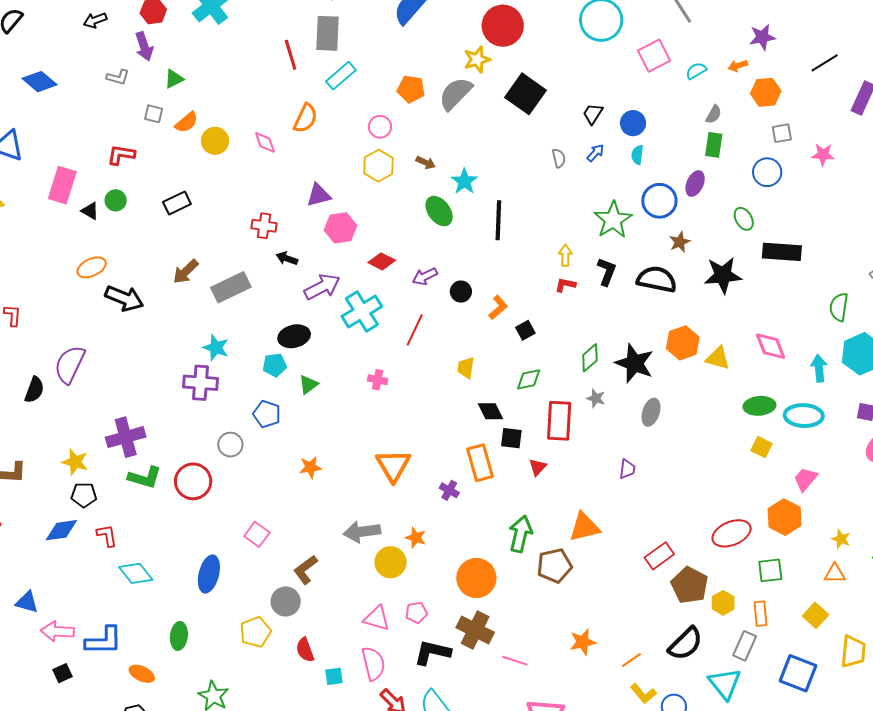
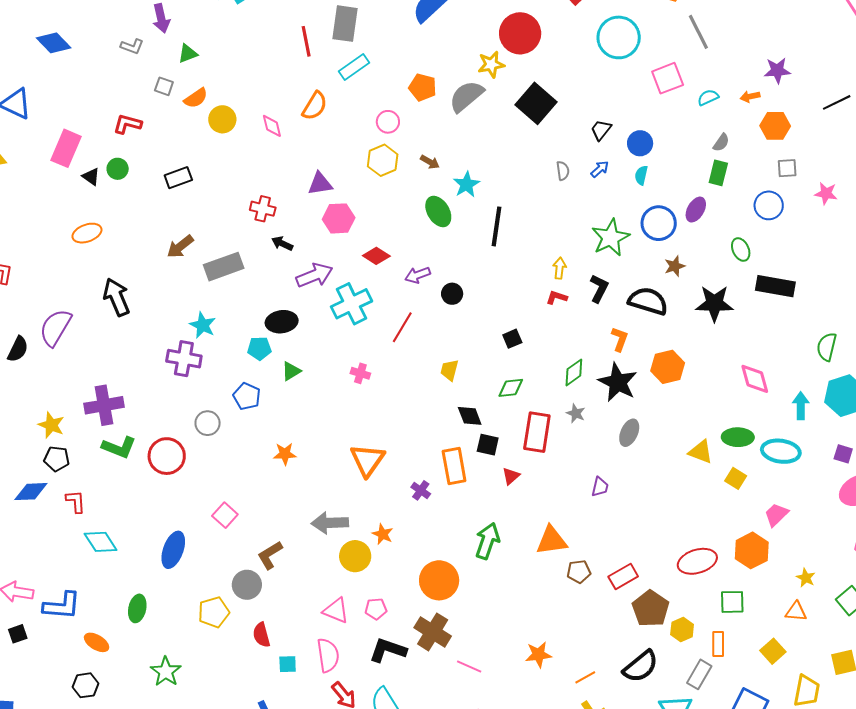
black arrow: (124, 298) -> (117, 297), moved, turned -141
orange L-shape: (498, 307) -> (620, 339), moved, turned -35
yellow triangle: (718, 358) -> (701, 452), moved
brown pentagon: (554, 566) -> (579, 572), moved, size x0.7

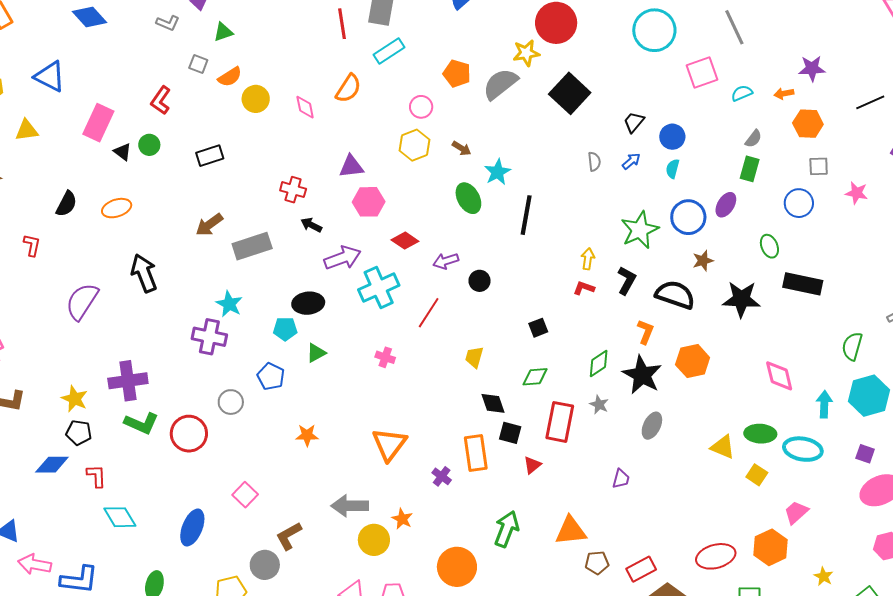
red L-shape: (127, 124) -> (161, 100), turned -72
black semicircle: (18, 349) -> (66, 204), moved

